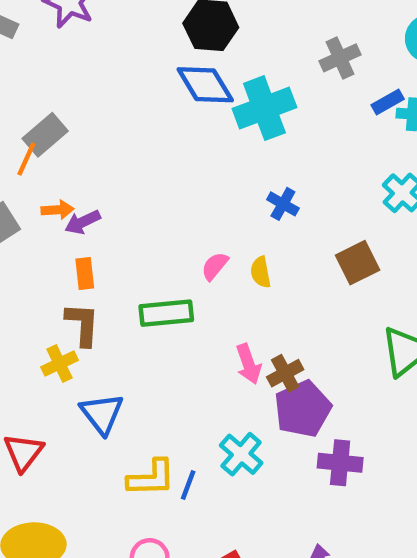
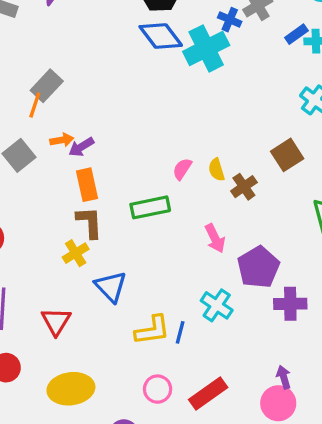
blue cross: (283, 204) -> (230, 20), moved
orange rectangle: (85, 273) -> (87, 185), size x1.4
brown cross: (285, 373) -> (244, 187), moved

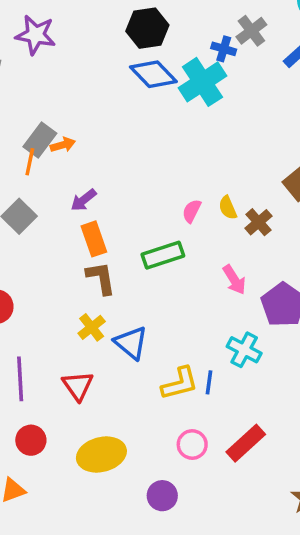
orange arrow: (62, 140) -> (63, 145), moved
yellow cross: (76, 253) -> (92, 327), moved

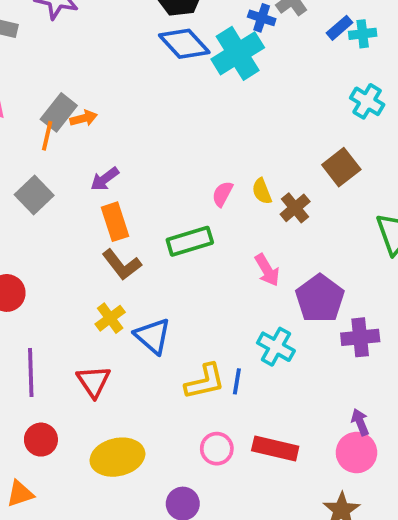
brown L-shape: (101, 278) -> (122, 265), turned 150
red rectangle: (246, 443) -> (275, 449), turned 54

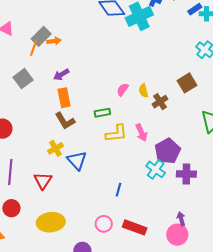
green rectangle: (190, 241) -> (102, 113), size x0.7
cyan cross: (276, 347) -> (156, 169), moved
yellow L-shape: (205, 382) -> (116, 133), moved

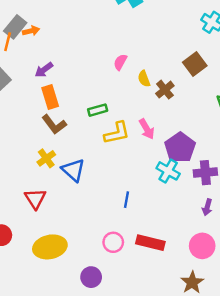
pink semicircle: (123, 90) -> (120, 62), moved
purple arrow: (181, 219) -> (207, 207), moved, turned -144

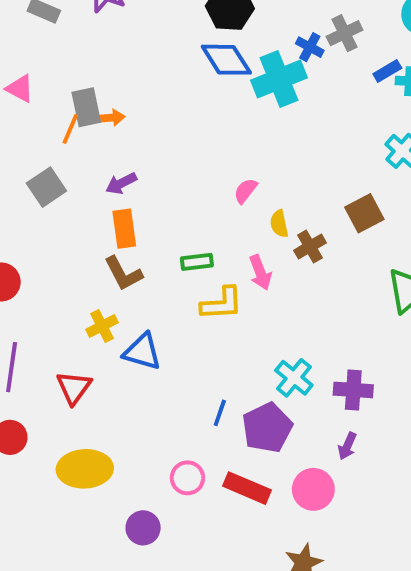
gray rectangle: (15, 27) -> (86, 107), turned -60
pink arrow: (147, 129) -> (260, 273), moved
purple pentagon: (180, 148) -> (267, 428), moved
blue triangle: (73, 170) -> (142, 352), turned -35
pink circle: (202, 246) -> (313, 489), moved

